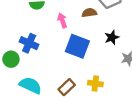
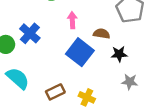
brown semicircle: (89, 13) -> (102, 34), moved

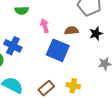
black star: (119, 54) -> (96, 34), moved

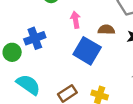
blue cross: (13, 46) -> (35, 38), turned 36

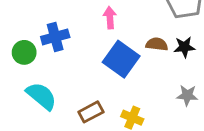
brown semicircle: (106, 30) -> (157, 44), moved

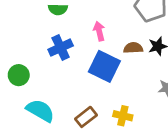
pink arrow: (110, 18) -> (99, 31), moved
blue cross: (55, 37) -> (61, 48), moved

